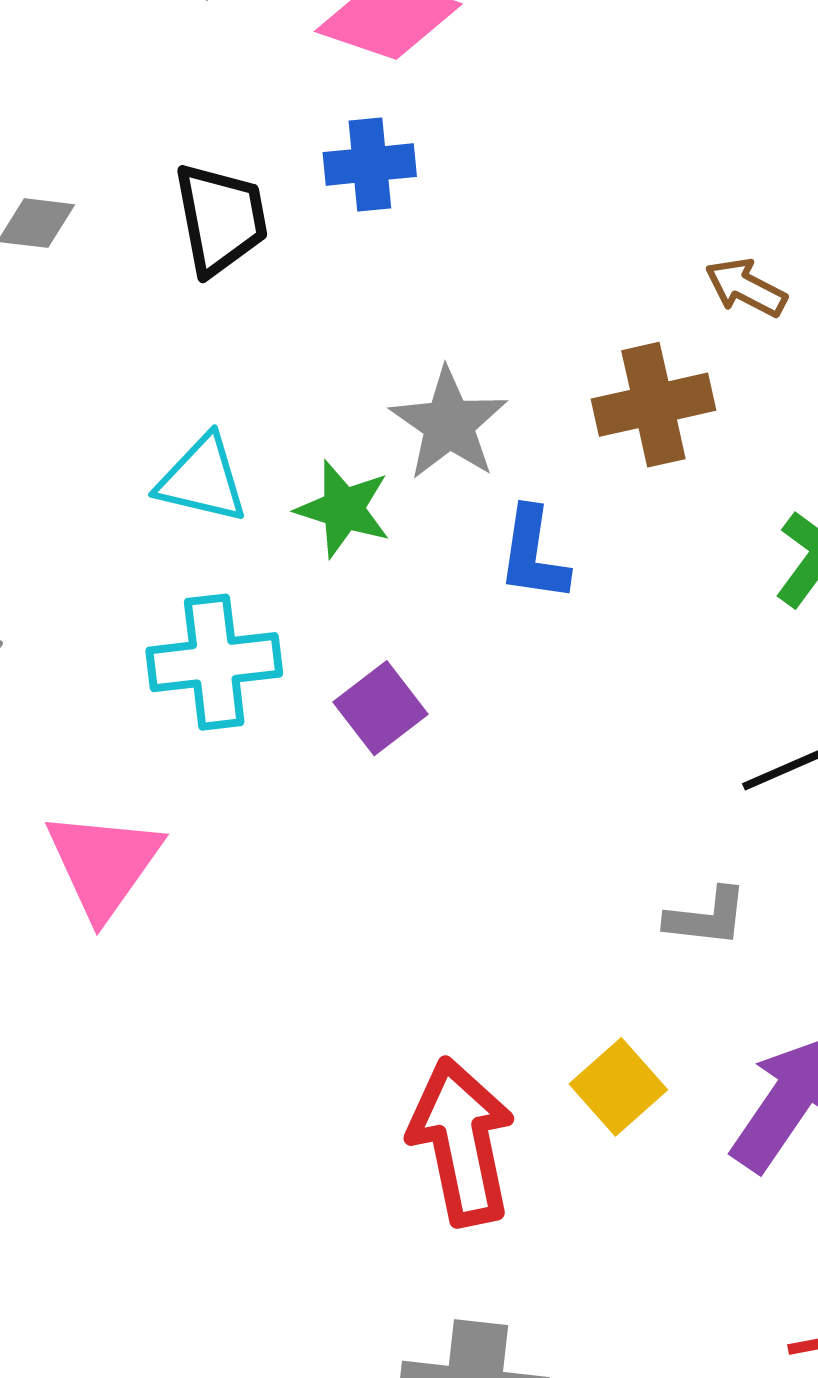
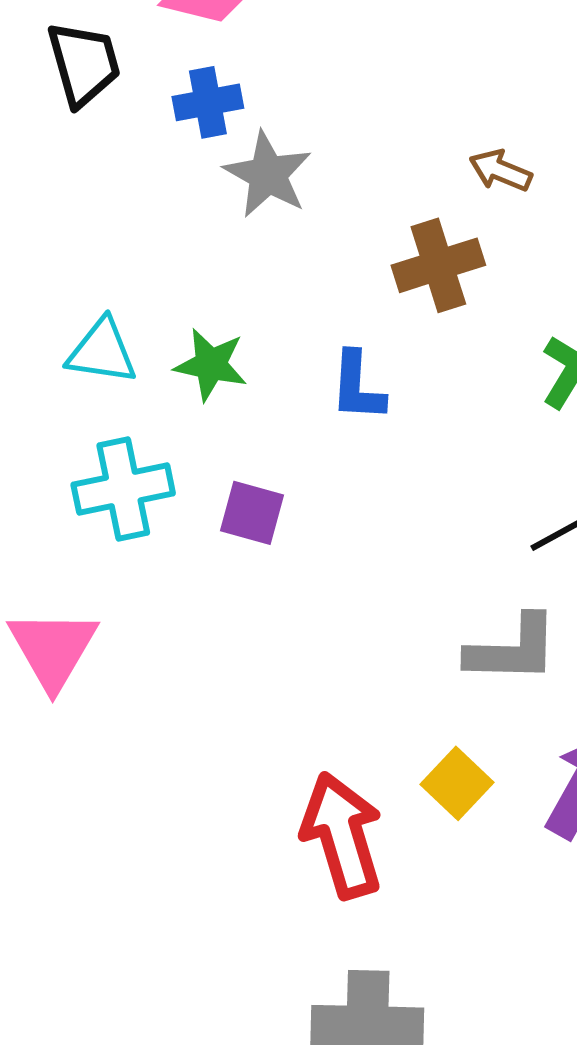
black trapezoid: (221, 219) -> (84, 64), moved
gray star: (449, 424) -> (268, 174), moved
purple square: (381, 708) -> (252, 513), turned -32
gray L-shape: (707, 917) -> (512, 649), size x1.5

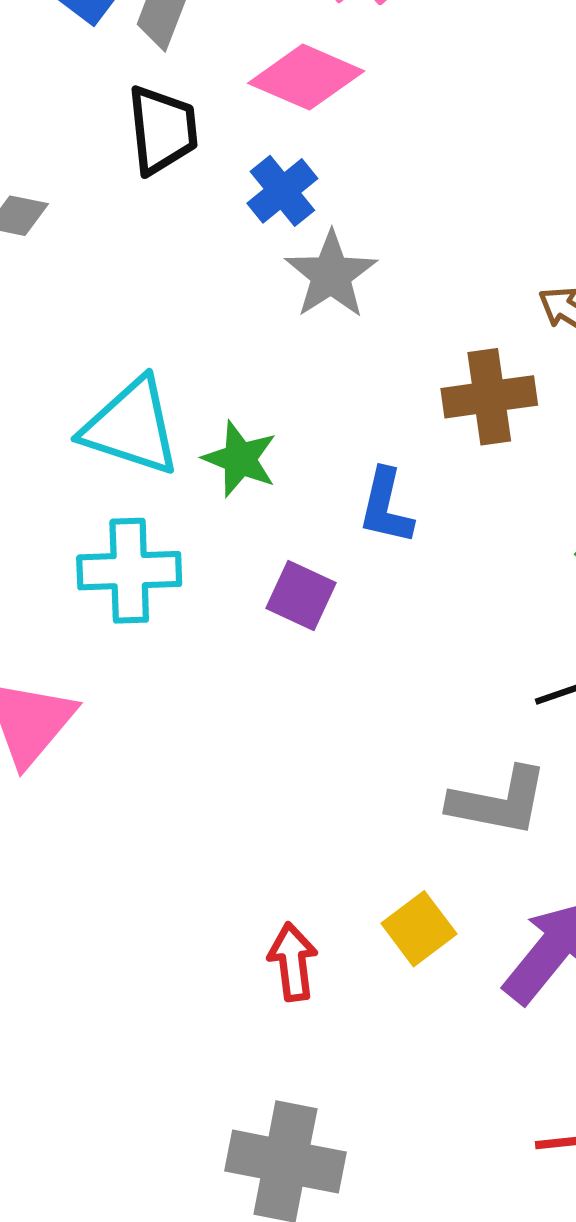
blue cross: (208, 102) -> (282, 191), turned -38
cyan triangle: (102, 352) -> (131, 427), size x1.4
purple square: (252, 513) -> (301, 596), moved
red arrow: (342, 835) -> (293, 962), size x0.6

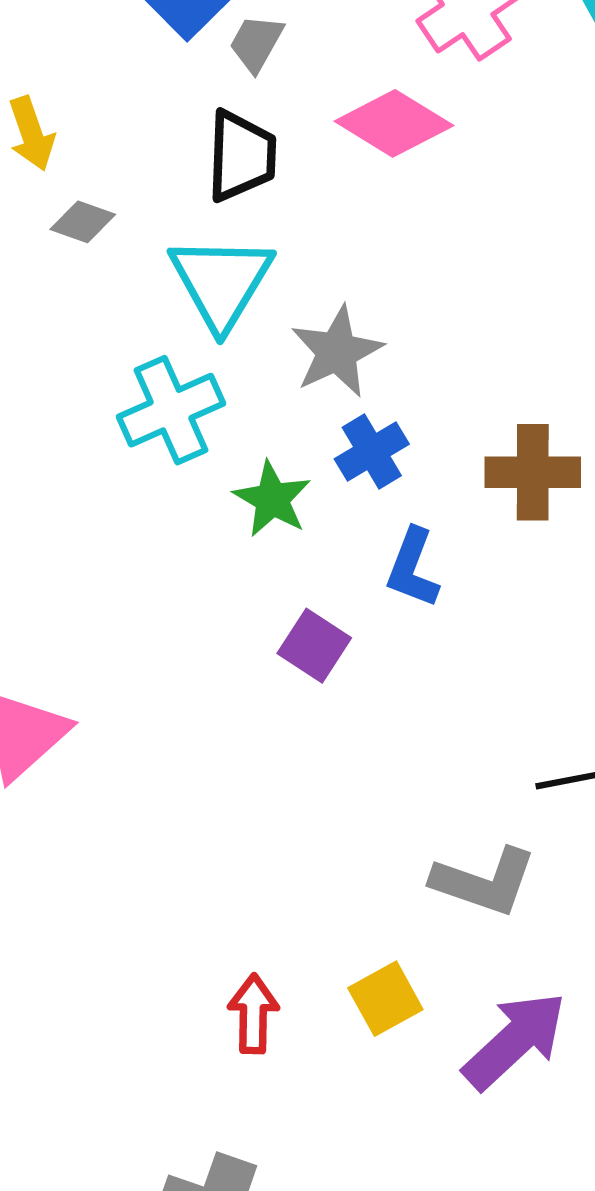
blue cross: (282, 191) -> (372, 451), moved
gray star: (331, 275) -> (337, 352), moved
cyan triangle: (131, 427) -> (221, 282), moved, turned 35
cyan cross: (129, 571) -> (171, 410), moved, turned -30

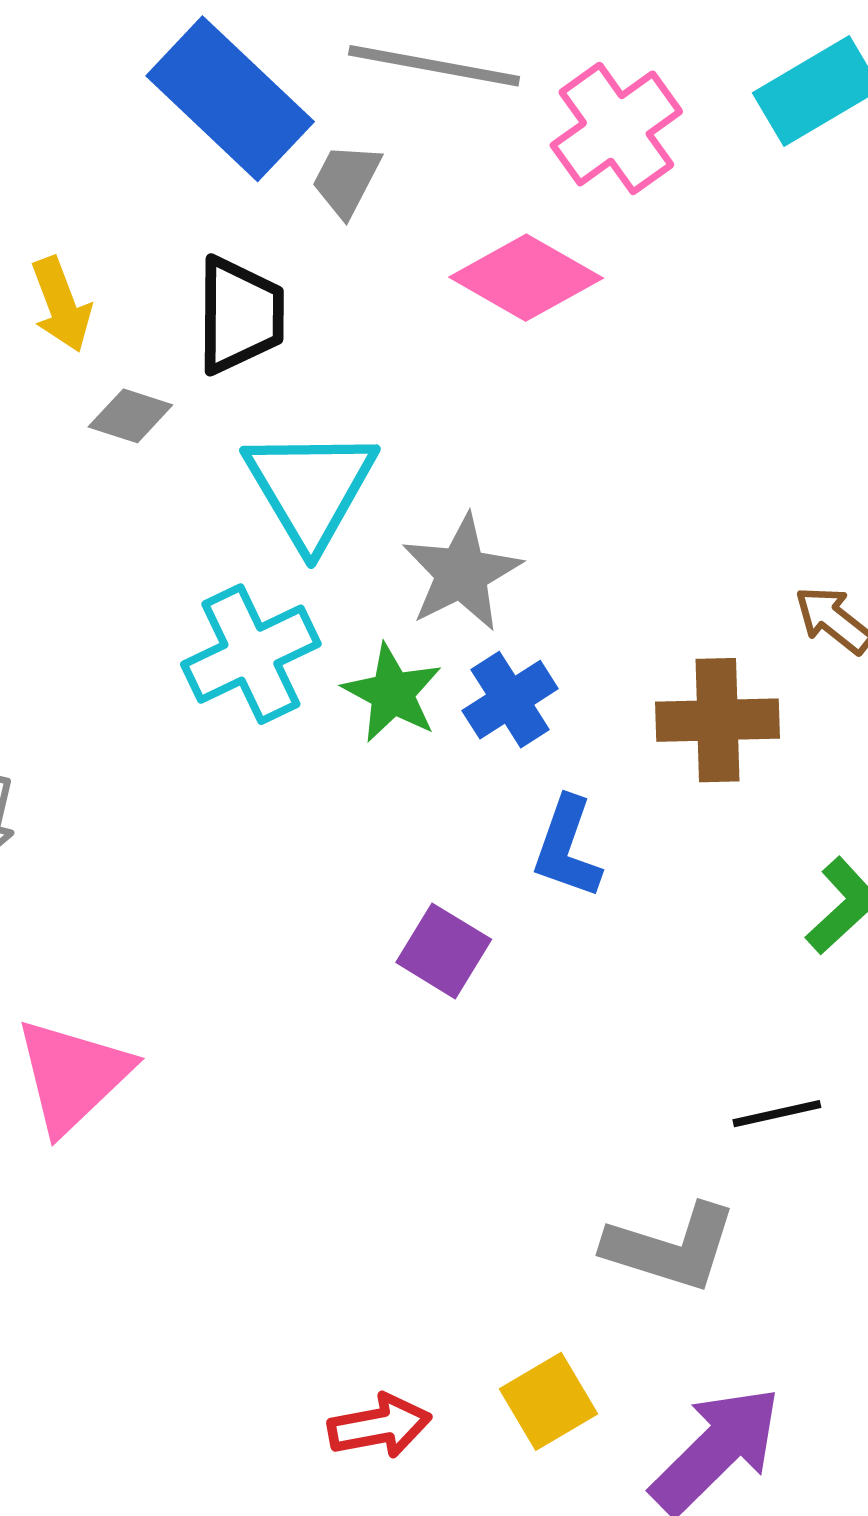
black trapezoid: (241, 156) -> (240, 315), moved
green star: (272, 499) -> (392, 693), moved
red arrow: (253, 1014) -> (380, 1426), turned 80

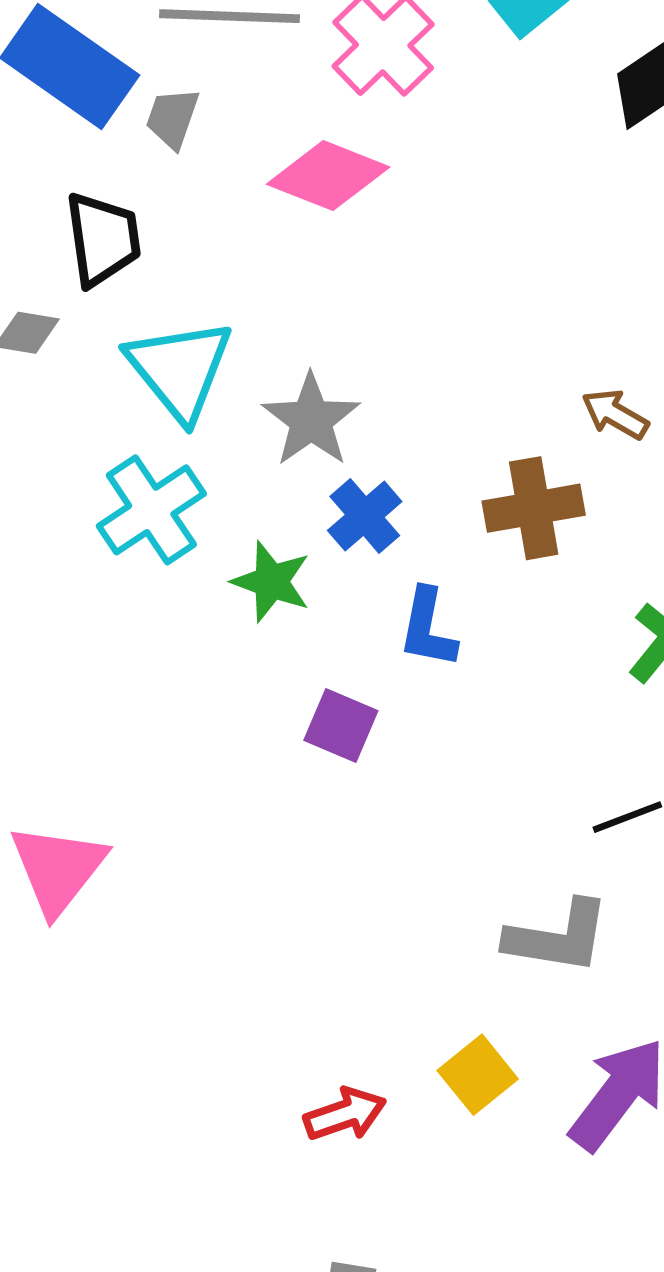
green star: (392, 693) -> (271, 582), moved

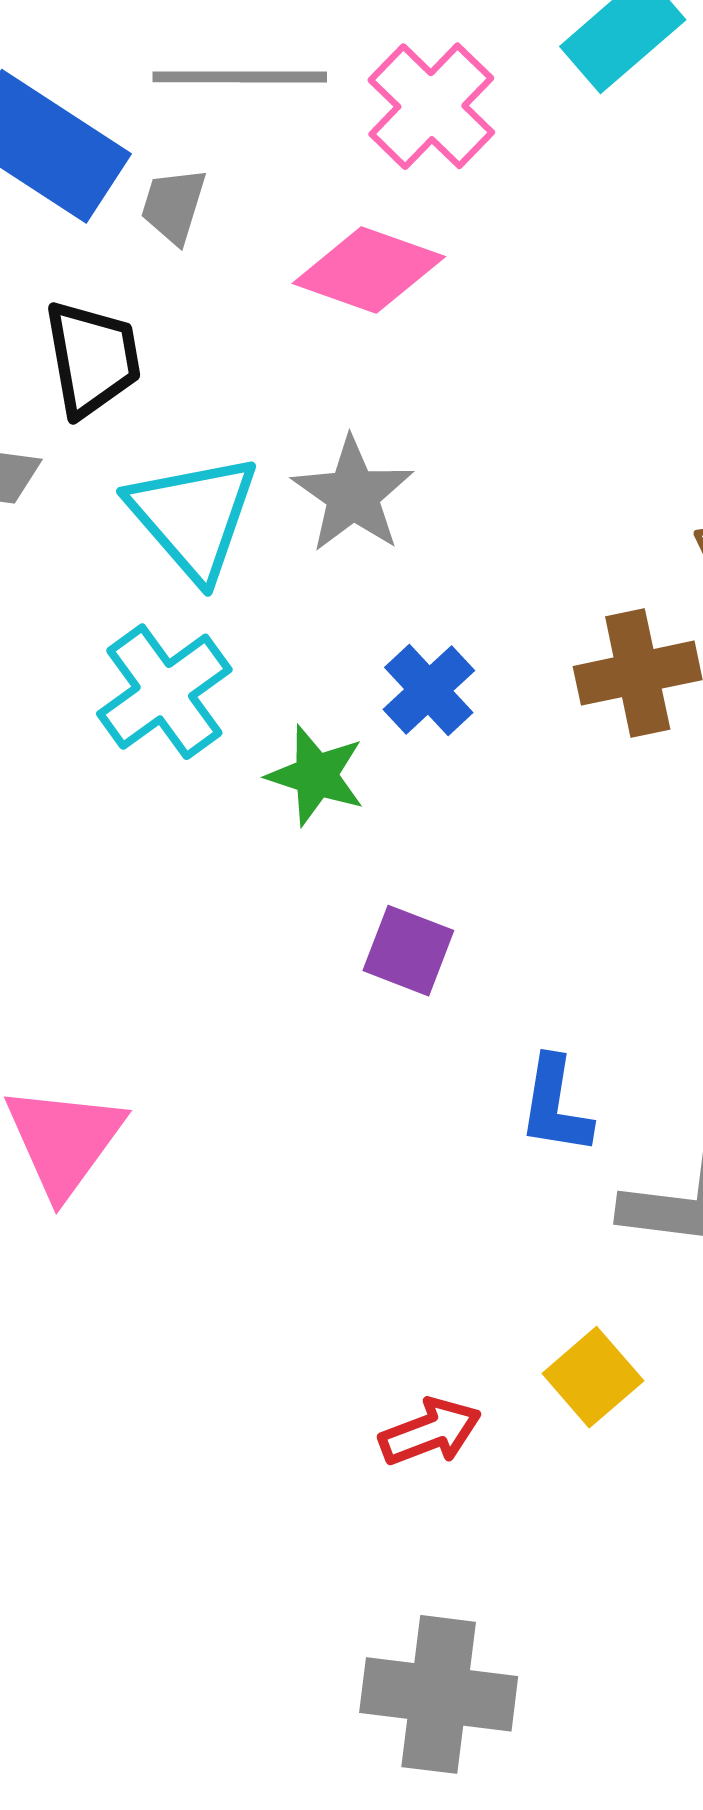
gray star: (311, 420) -> (353, 495), moved
blue L-shape: (428, 628) -> (555, 1106), moved

